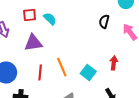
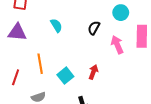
cyan semicircle: (50, 19) -> (56, 25), moved
red line: (40, 72) -> (16, 77), moved

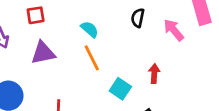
orange line: (40, 64) -> (92, 58), moved

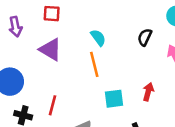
purple triangle: (43, 53) -> (51, 50), turned 30
cyan square: (120, 89) -> (114, 99), turned 36

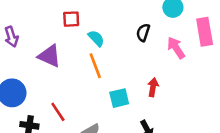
red square: (52, 14) -> (71, 19), moved
red line: (53, 105) -> (58, 112), turned -42

